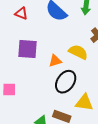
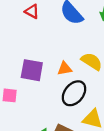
purple square: (28, 49) -> (32, 70), moved

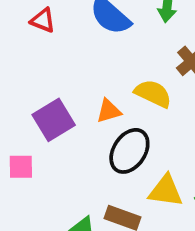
purple square: (32, 70) -> (54, 120), turned -35

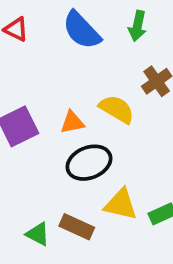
black ellipse: (129, 151) -> (89, 163), turned 30

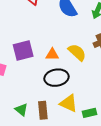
brown rectangle: (77, 227) -> (43, 110), turned 48

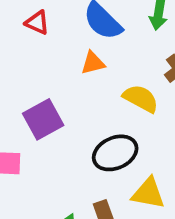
orange triangle: (52, 54) -> (93, 63), moved

